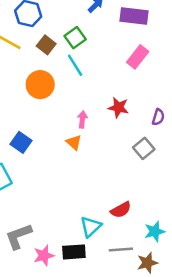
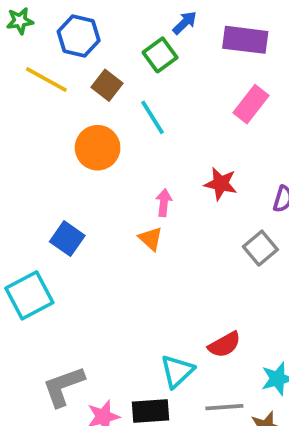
green square: (75, 38) -> (160, 55), moved

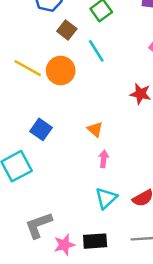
yellow line: (46, 80) -> (28, 68), moved
pink arrow: (164, 203) -> (104, 159), moved
cyan triangle: (177, 371) -> (106, 198), moved

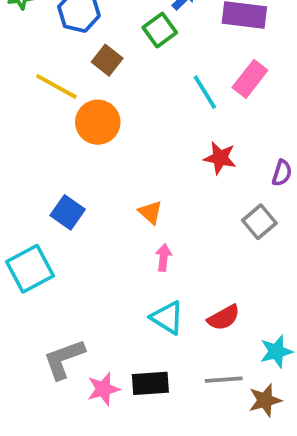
cyan line: (96, 51) -> (205, 92), moved
yellow line: (28, 68) -> (56, 86), moved
cyan triangle: (106, 198) -> (167, 318), turned -45

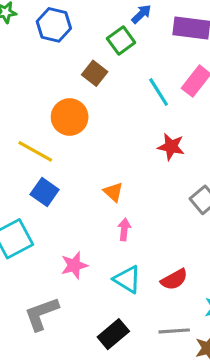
brown square: (107, 60) -> (95, 73), moved
yellow line: (56, 86) -> (35, 151), moved
black rectangle: (150, 383) -> (113, 334), turned -36
pink star: (103, 389) -> (74, 265), moved

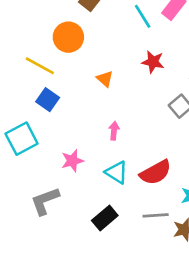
orange triangle: (113, 192) -> (105, 79), moved
red semicircle: (174, 279) -> (156, 172), size x1.4

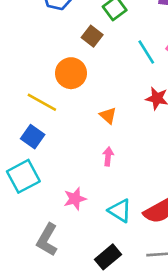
blue square: (48, 100) -> (33, 137), moved
pink arrow: (114, 131) -> (108, 156), moved
gray L-shape: (45, 201) -> (47, 240), turned -40

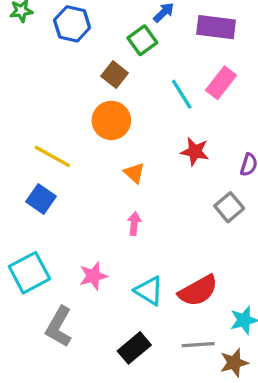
orange circle: (71, 73) -> (111, 120), moved
cyan square: (23, 176) -> (29, 273), moved

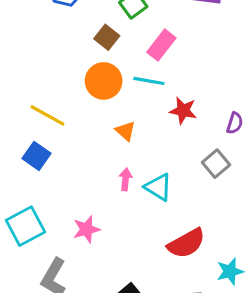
pink rectangle: (221, 83) -> (161, 45), moved
cyan line: (182, 94) -> (149, 81), moved, turned -48
cyan triangle: (149, 291) -> (158, 187), moved

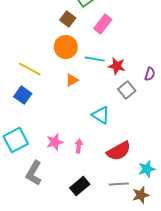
cyan line: (149, 81) -> (95, 59), moved
orange triangle: (125, 131) -> (72, 80), moved, turned 48
gray square: (216, 164) -> (127, 90), moved
pink arrow: (125, 179) -> (79, 146), moved

